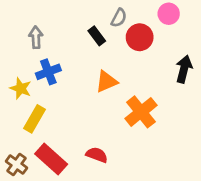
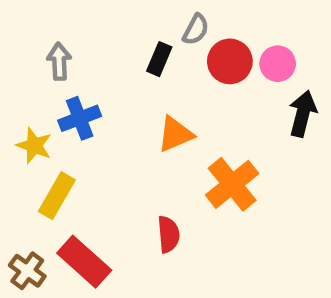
pink circle: (169, 14) -> (278, 64), moved
black rectangle: (97, 36) -> (159, 59), turned 60
red semicircle: (97, 155) -> (168, 234), moved, turned 65

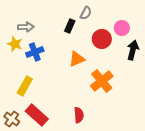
gray arrow: (59, 61) -> (26, 27), turned 91
red circle: (230, 61) -> (102, 39), moved
yellow star: (34, 146) -> (15, 44), moved
red semicircle: (168, 234) -> (79, 115), moved

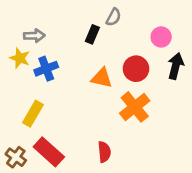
red circle: (102, 39) -> (136, 69), moved
orange triangle: (77, 59) -> (102, 78), turned 36

